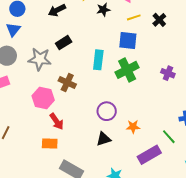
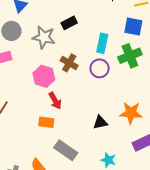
purple circle: (107, 111) -> (100, 68), moved
orange star: (133, 127) -> (131, 113), size x1.6

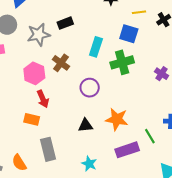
gray star: (44, 37) -> (39, 35), turned -30
purple circle: (100, 68) -> (90, 88), moved
gray rectangle: (66, 150) -> (48, 149), turned 35

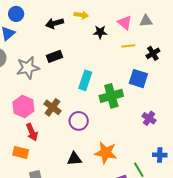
blue square: (129, 34) -> (138, 79), moved
brown cross: (61, 63) -> (52, 107), moved
purple cross: (162, 74) -> (149, 118), moved

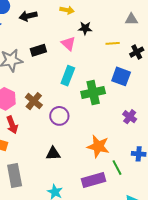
black arrow: (55, 23) -> (28, 16), moved
pink triangle: (125, 23) -> (68, 43), moved
orange star: (106, 153) -> (98, 146), moved

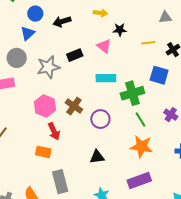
cyan rectangle: (68, 76) -> (106, 78), turned 72
green line: (117, 168) -> (140, 119), moved

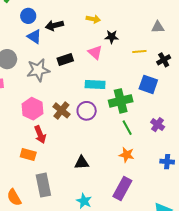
blue triangle: (28, 33) -> (34, 37), moved, turned -49
purple circle: (100, 119) -> (87, 111), moved
orange star: (141, 147) -> (127, 155), size x0.7
purple rectangle: (139, 180) -> (122, 189), turned -45

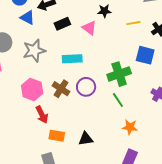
black rectangle: (65, 60) -> (62, 24), moved
cyan rectangle: (95, 84) -> (72, 59), moved
green line: (127, 128) -> (118, 100), moved
orange rectangle: (28, 154) -> (57, 136), moved

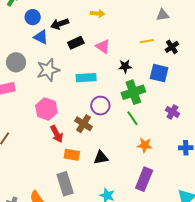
black star: (104, 11) -> (125, 66), moved
brown cross: (61, 89) -> (84, 124), moved

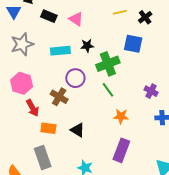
blue triangle: (41, 37) -> (14, 12), turned 35
black rectangle: (76, 43) -> (49, 16), turned 49
black star: (125, 66) -> (87, 46), moved
purple cross: (172, 112) -> (151, 91), moved
black triangle: (101, 158) -> (78, 130), turned 42

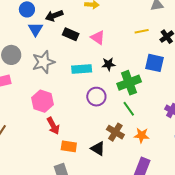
brown cross: (59, 97) -> (115, 132), moved

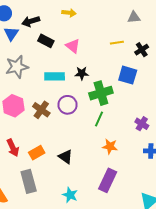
green line: (129, 109) -> (99, 119), turned 56
red arrow: (53, 126) -> (13, 148), moved
brown cross: (115, 132) -> (41, 110), moved
orange rectangle: (69, 146) -> (37, 153), turned -42

